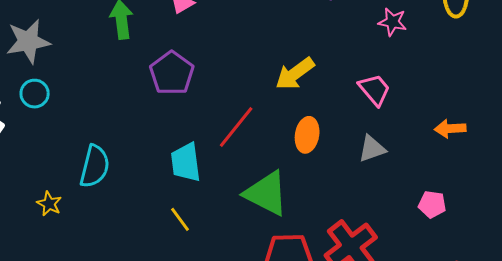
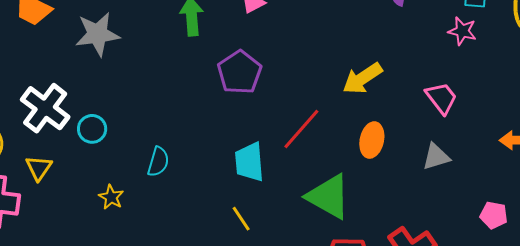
cyan circle: (35, 94) -> (92, 129), moved
cyan semicircle: (95, 166) -> (158, 162), size x0.7

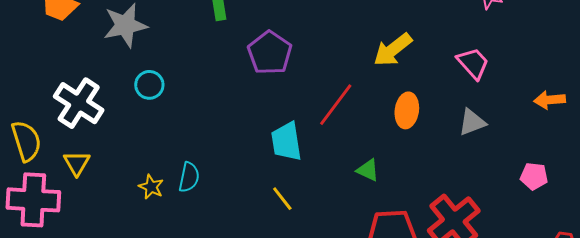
cyan circle: (92, 129) -> (149, 85), moved
cyan semicircle: (158, 162) -> (189, 177), moved
green triangle: (329, 197) -> (368, 170), size x0.5

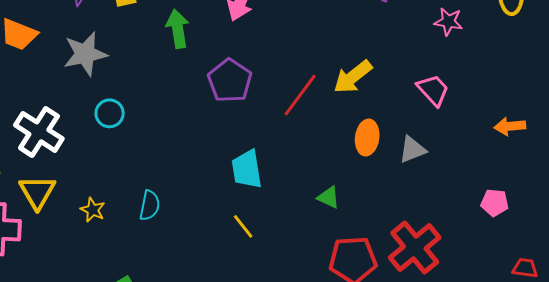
red line: (336, 105) -> (300, 95), moved
gray triangle: (472, 122) -> (412, 149), moved
yellow triangle: (77, 163) -> (37, 192), size x1.4
yellow star: (151, 187) -> (93, 210), moved

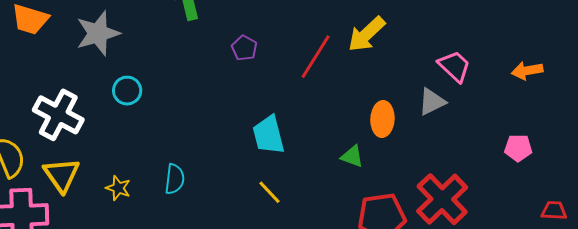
purple pentagon: (230, 81) -> (244, 48), size x0.6
pink trapezoid: (433, 90) -> (454, 66), moved
orange ellipse: (367, 138) -> (382, 119), moved

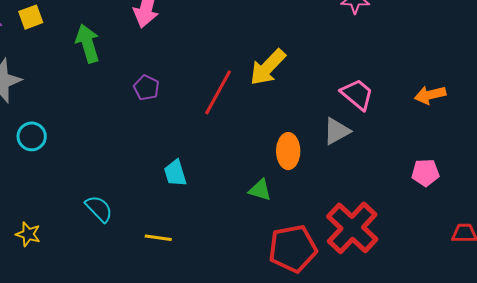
cyan trapezoid: (269, 135) -> (175, 173), size x0.7
cyan semicircle: (175, 179) -> (99, 209), moved, turned -48
yellow line: (270, 192) -> (158, 238), moved, turned -36

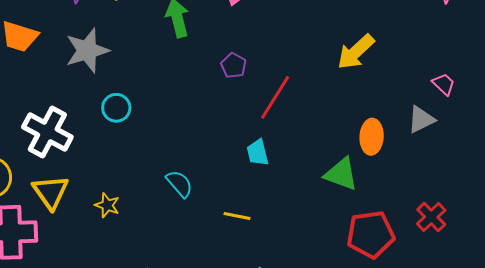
red line: (218, 92) -> (275, 97), moved
pink trapezoid: (357, 94) -> (444, 84), size x0.7
green triangle: (260, 190) -> (341, 174), size x1.5
red cross: (352, 228) -> (431, 217), size x0.6

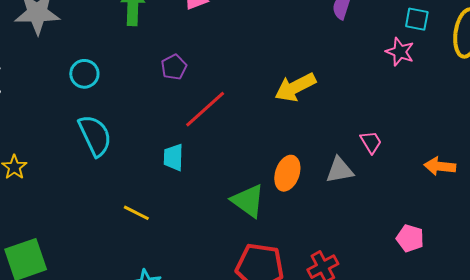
cyan circle: (116, 108) -> (84, 74), moved
cyan semicircle: (179, 184) -> (95, 136), moved, size x1.4

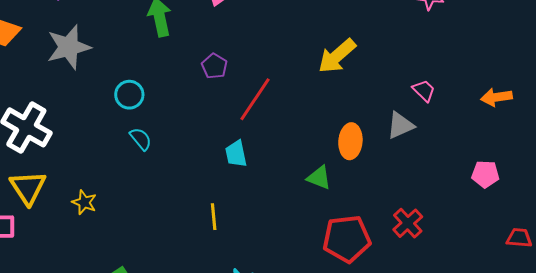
cyan semicircle: (95, 136) -> (141, 139), moved, size x0.6
green triangle: (248, 201) -> (319, 178), size x0.7
yellow line: (136, 213) -> (214, 217), turned 72

